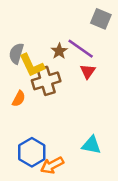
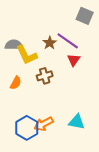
gray semicircle: (16, 53) -> (14, 45), turned 72
brown cross: (46, 81) -> (45, 76), moved, size x0.7
orange arrow: (52, 165) -> (44, 124), moved

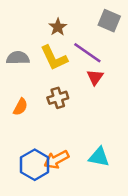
brown star: (50, 43) -> (58, 27), moved
yellow L-shape: (27, 55) -> (54, 58), moved

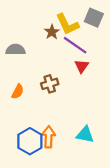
brown star: (58, 27) -> (52, 32), moved
yellow L-shape: (54, 58) -> (67, 24), moved
orange arrow: (56, 160) -> (49, 137), turned 120

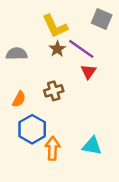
yellow L-shape: (67, 24) -> (55, 26), moved
brown star: (52, 32) -> (57, 49), moved
blue hexagon: (30, 141) -> (32, 129), moved

